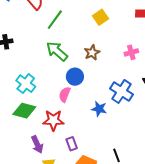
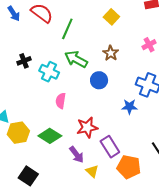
cyan cross: (26, 84) -> (49, 72), moved
pink semicircle: (65, 94) -> (61, 101), moved
green diamond: (24, 111) -> (50, 136), moved, turned 30
purple rectangle: (72, 144) -> (110, 147), size x1.5

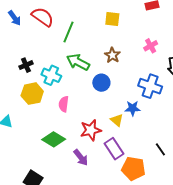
yellow square: (111, 17) -> (112, 19), turned -35
yellow hexagon: (18, 133) -> (32, 94), moved
yellow triangle: (92, 171) -> (117, 120), moved

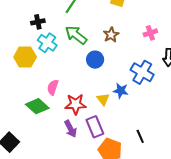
black cross: (26, 65) -> (38, 22), moved
pink semicircle: (64, 104) -> (53, 87), moved
purple arrow: (81, 157) -> (71, 129), moved

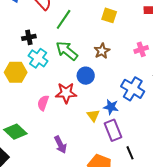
red star: (76, 104) -> (66, 93), moved
green diamond: (37, 106) -> (15, 132), moved
purple rectangle: (95, 127) -> (113, 130), moved

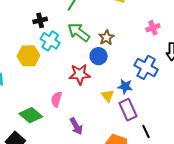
brown star: (102, 51) -> (106, 38), moved
pink semicircle: (43, 103) -> (56, 99), moved

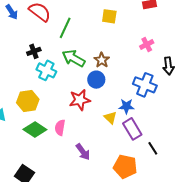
yellow hexagon: (28, 56) -> (28, 101), moved
green diamond: (31, 115) -> (35, 130), moved

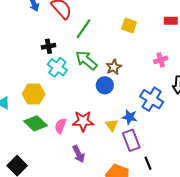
red star: (80, 100) -> (83, 121), moved

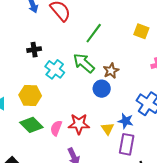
yellow square: (129, 25) -> (141, 31), moved
green line: (83, 29) -> (94, 33), moved
black cross: (48, 46) -> (34, 50), moved
purple rectangle: (131, 140) -> (127, 144), turned 30

